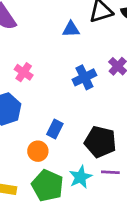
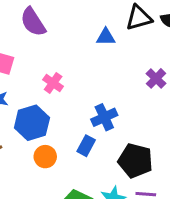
blue cross: (84, 77) -> (104, 117), moved
orange circle: (38, 151) -> (45, 157), moved

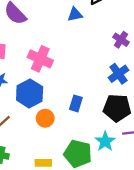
pink cross: (53, 83) -> (40, 59), size x1.5
blue cross: (104, 117) -> (118, 74), moved

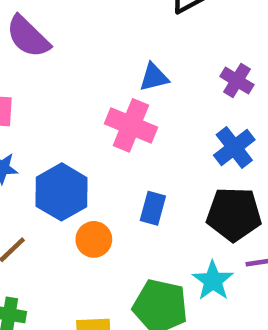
blue triangle: (75, 15) -> (154, 77), moved
pink cross: (40, 59) -> (131, 125), moved

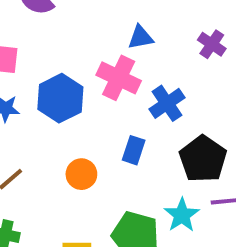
blue cross: (234, 147) -> (167, 103), moved
blue hexagon: (62, 192) -> (60, 98), moved
black pentagon: (234, 214) -> (203, 159), turned 30

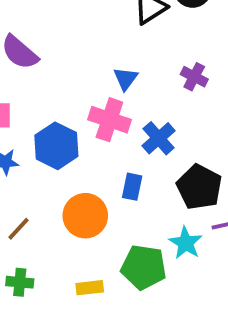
blue triangle: (141, 37) -> (126, 79), turned -36
orange circle: (81, 174) -> (85, 216), size x1.5

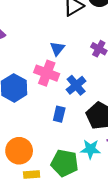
orange circle: (85, 216) -> (19, 151), moved
cyan star: (186, 243) -> (90, 149), turned -30

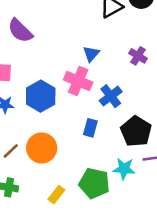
orange circle: (19, 151) -> (42, 148), moved
yellow rectangle: (32, 174) -> (56, 195), turned -49

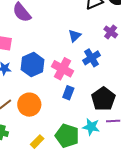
purple cross: (138, 56) -> (111, 32), moved
pink cross: (78, 81) -> (62, 69), moved
blue cross: (111, 96) -> (92, 58), moved

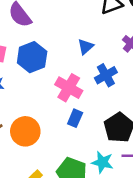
blue hexagon: (32, 65) -> (32, 57), moved

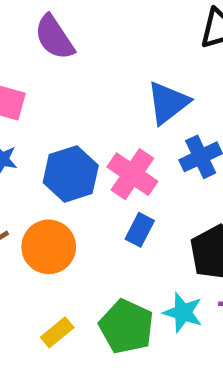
blue triangle: (86, 47) -> (168, 103), size x1.5
blue hexagon: (32, 57) -> (71, 174), moved

